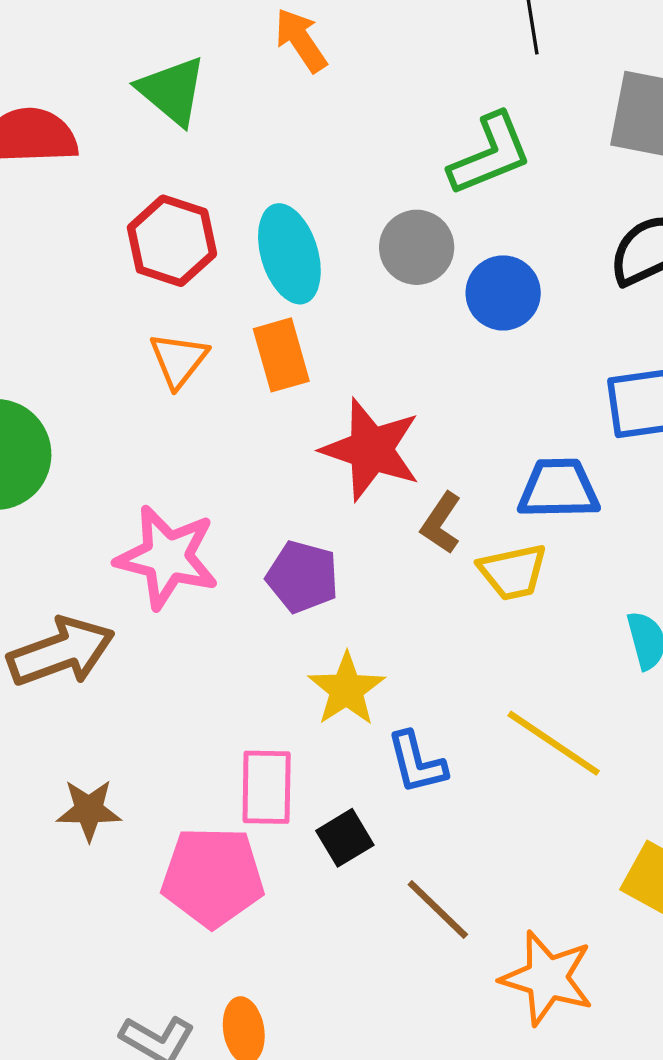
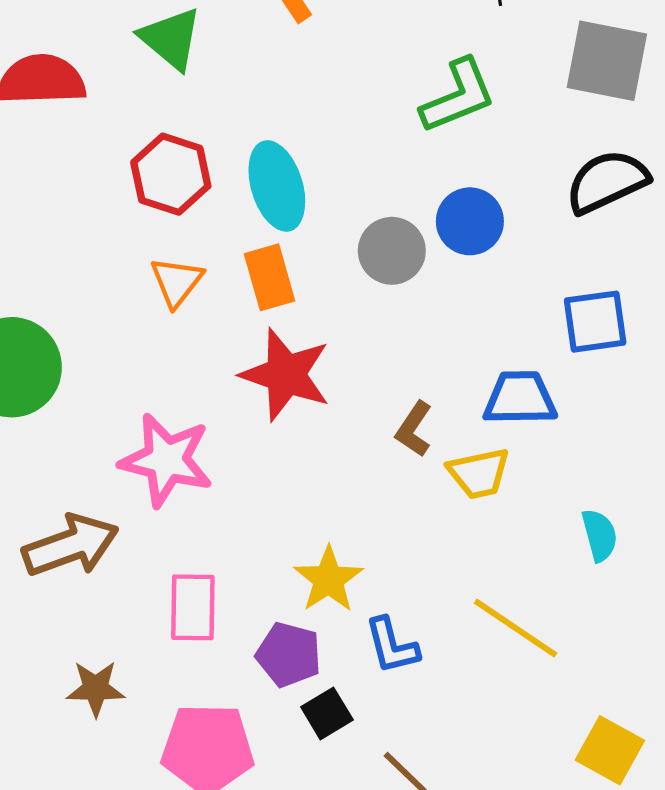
gray circle: (417, 247) -> (392, 251), moved
red star: (371, 450) -> (286, 375), moved
purple pentagon: (302, 577) -> (289, 655), moved
pink rectangle: (267, 787) -> (193, 607), moved

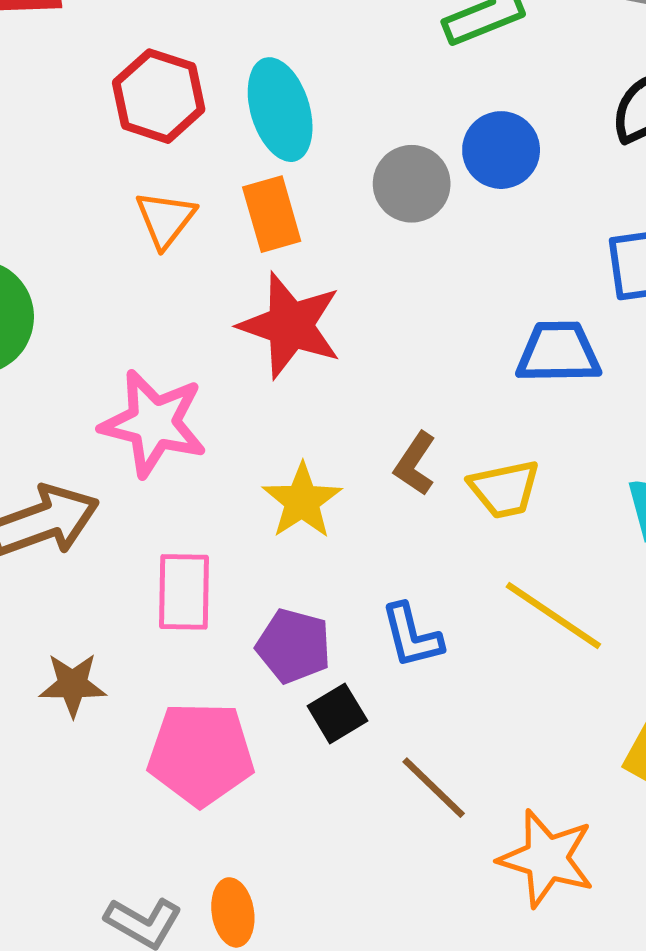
brown L-shape: (414, 429) -> (415, 464), moved
yellow trapezoid: (479, 473) -> (504, 489), moved
yellow star: (328, 579) -> (302, 501), moved

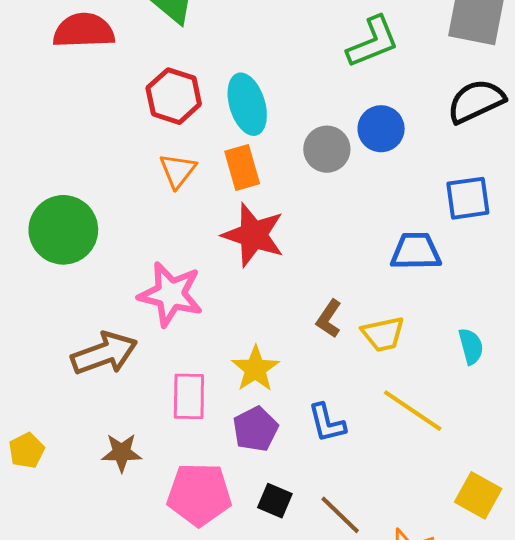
yellow star: (302, 501) -> (255, 369), moved
purple pentagon: (294, 646) -> (255, 429), turned 30
black square: (337, 713) -> (275, 501), moved, turned -36

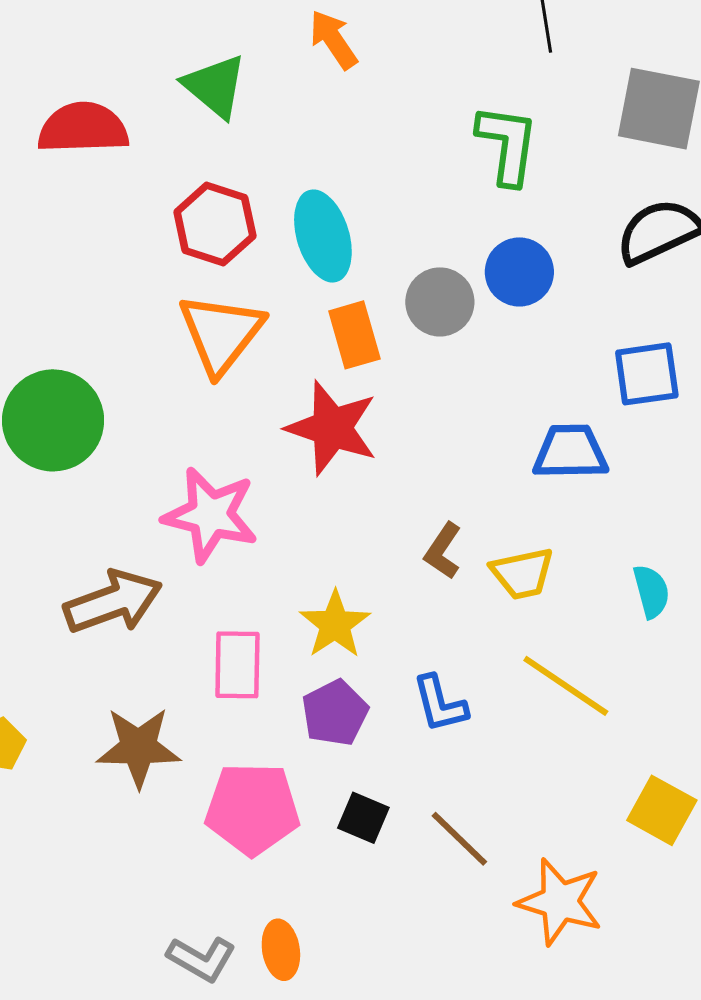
green L-shape: (373, 42) -> (507, 145), turned -60
orange rectangle: (242, 168) -> (354, 335), moved
orange triangle: (178, 171) -> (221, 333), size x1.6
brown star: (122, 453) -> (138, 747), size x1.4

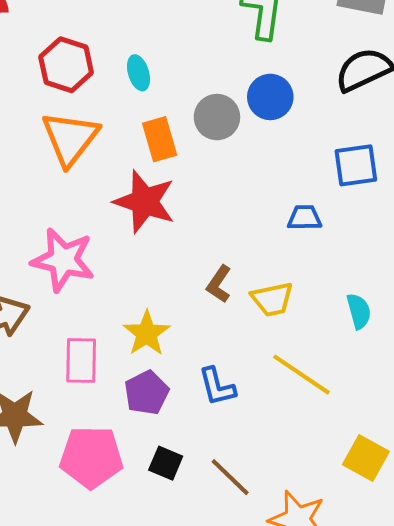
cyan ellipse: (323, 236) -> (139, 73), size x0.6
blue trapezoid: (570, 452) -> (304, 218), size x0.7

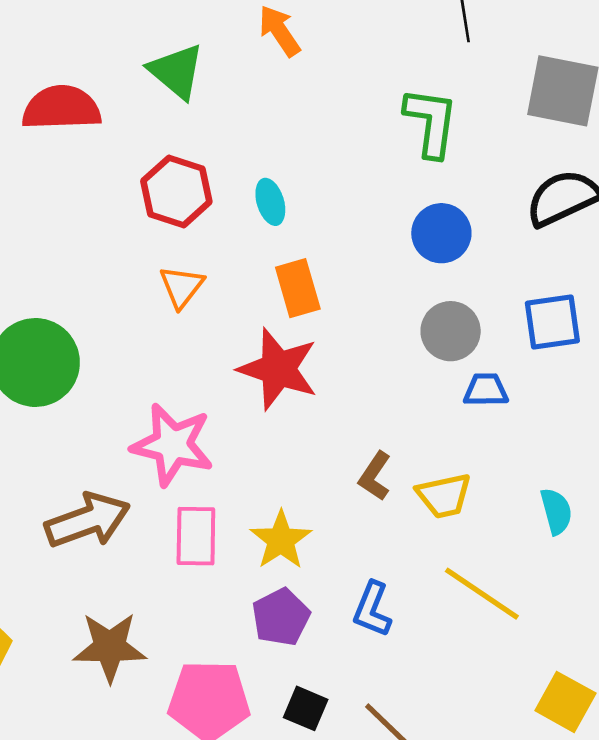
gray circle: (217, 117) -> (451, 331), moved
orange triangle: (70, 138) -> (182, 287), size x0.6
pink rectangle: (81, 360) -> (196, 536), moved
blue L-shape: (217, 387) -> (372, 609), turned 36

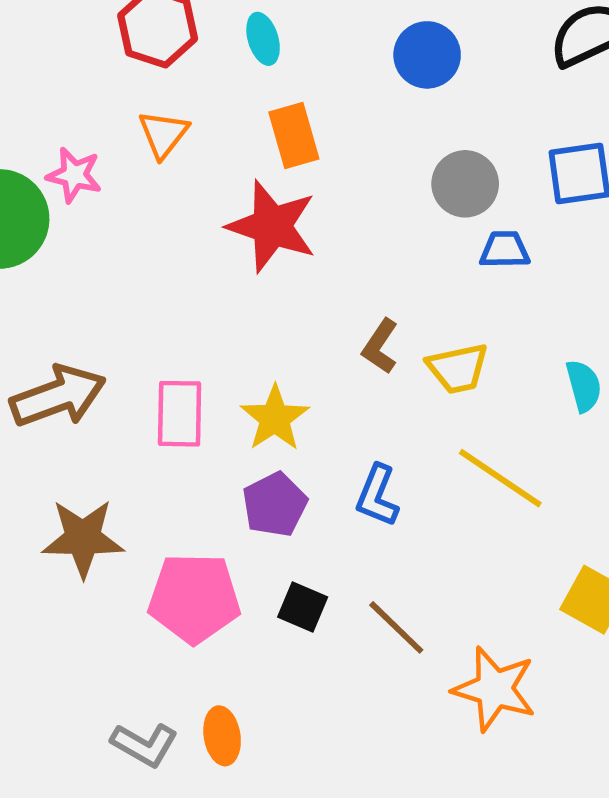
blue circle: (441, 233) -> (427, 55), moved
pink star: (172, 445) -> (74, 175), moved, size x0.6

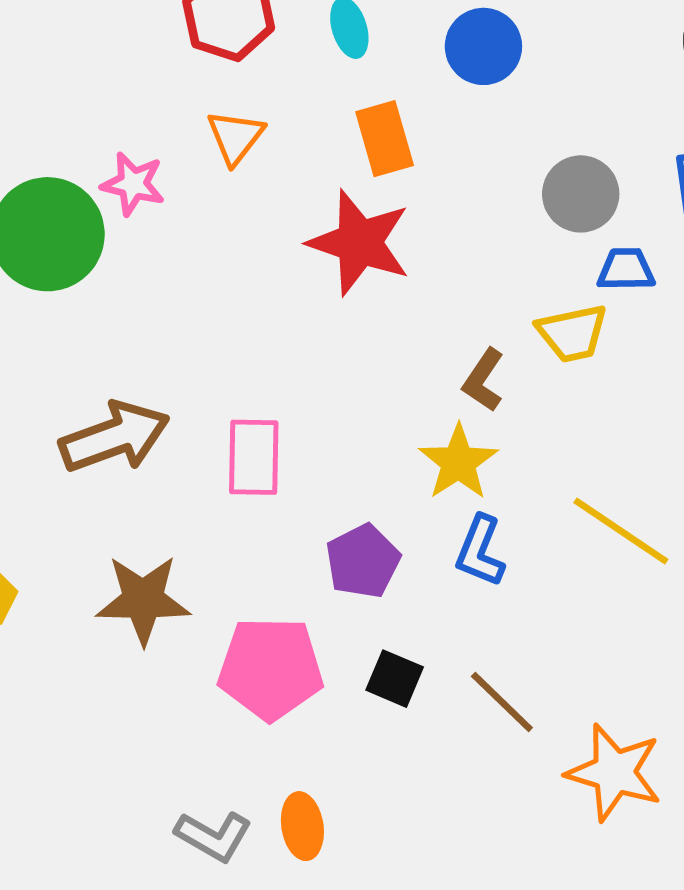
blue circle: (427, 55) -> (483, 46), moved
yellow trapezoid: (458, 368) -> (572, 333), moved
yellow star: (275, 418) -> (458, 462), moved

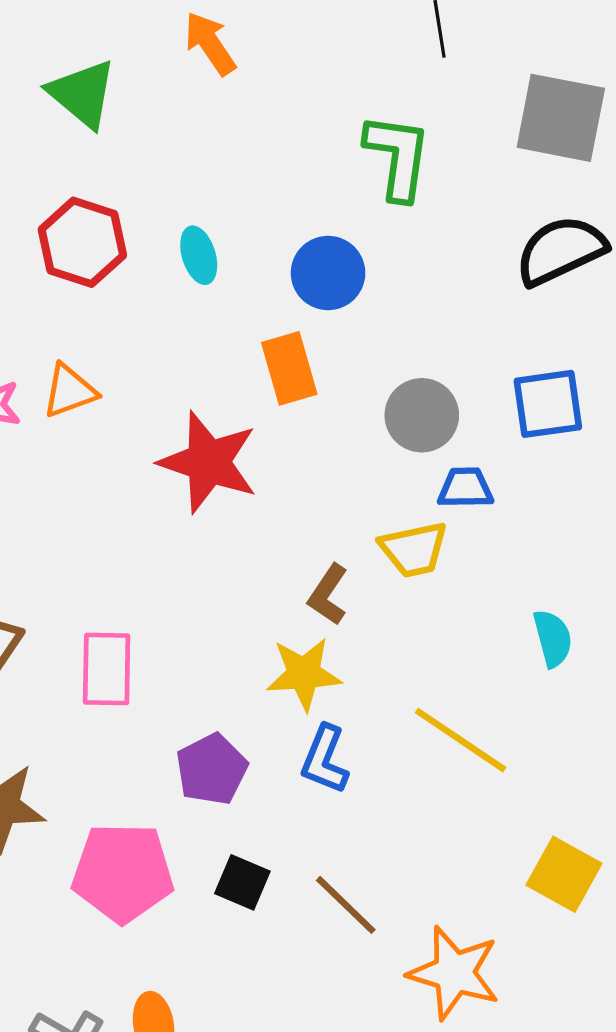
orange triangle: (235, 137) -> (69, 391), moved, turned 32
orange rectangle: (385, 139) -> (289, 368), moved
yellow star: (458, 462) -> (304, 674), turned 30

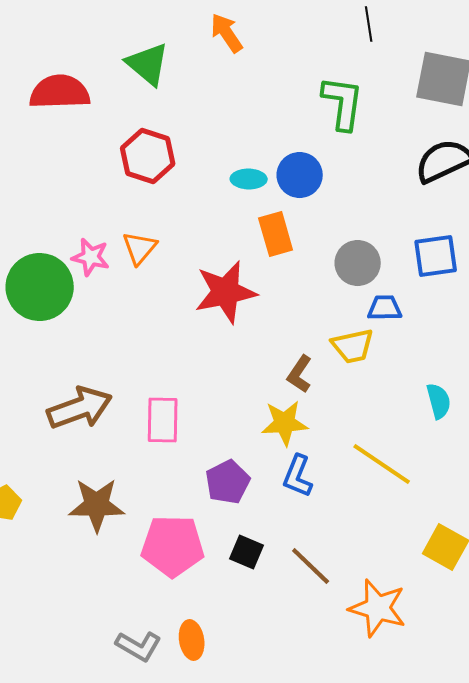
cyan ellipse: (199, 255) -> (249, 179), moved, turned -72
orange triangle: (69, 391) -> (140, 248), turned -30
red star: (208, 462) -> (226, 292), turned -30

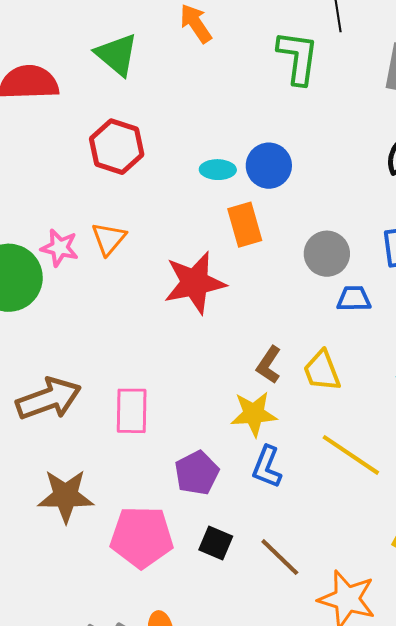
green L-shape: (343, 103) -> (298, 58), moved
yellow trapezoid: (353, 346) -> (322, 371), moved, turned 81

